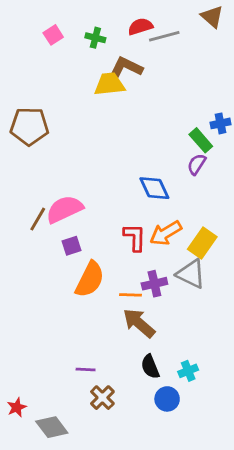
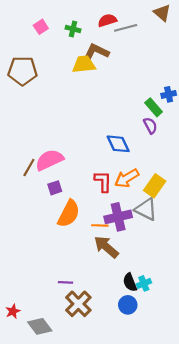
brown pentagon: (29, 126) -> (23, 71), moved
purple semicircle: (197, 164) -> (150, 126), turned 119
purple cross: (154, 284) -> (118, 217), size x1.4
black semicircle: (150, 367) -> (130, 282), moved
brown cross: (102, 398) -> (78, 304), size x1.4

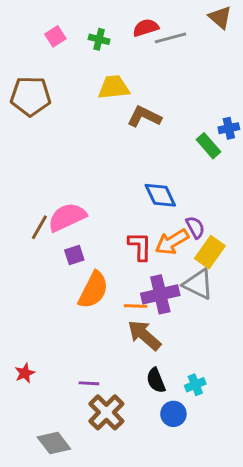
brown L-shape: (97, 51) -> (144, 117), moved
purple semicircle: (150, 126) -> (195, 227), moved
black semicircle: (130, 282) -> (156, 380), moved
red star: (13, 311) -> (25, 373), moved

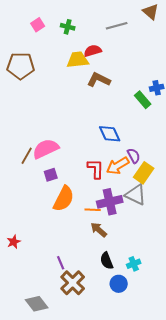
red semicircle: (146, 28) -> (93, 51), moved
brown arrow: (144, 335) -> (99, 230), size x0.7
red star: (25, 373) -> (14, 242), moved
purple line: (89, 383) -> (61, 263), turned 64

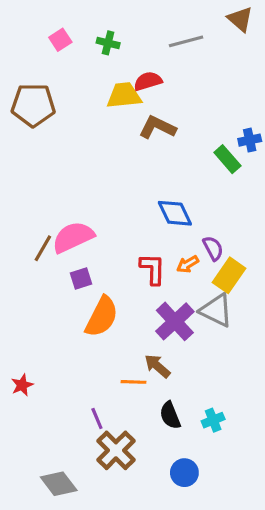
orange arrow: (118, 166) -> (188, 264), size x0.6
purple cross: (110, 202) -> (175, 321), turned -30
orange line: (93, 210) -> (134, 382), moved
blue circle: (119, 284) -> (184, 473), moved

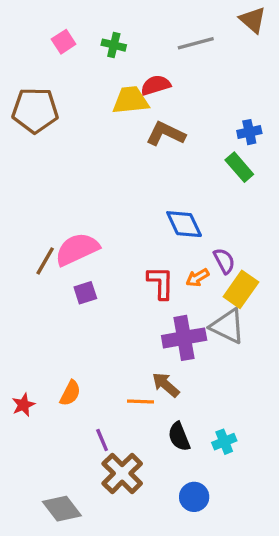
blue cross: (250, 140) -> (249, 132), moved
orange semicircle: (102, 317) -> (70, 393), moved, size x0.6
purple cross: (175, 321) -> (184, 338), turned 33

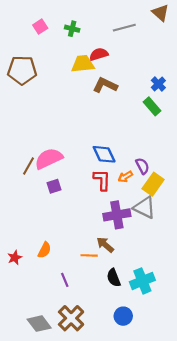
blue cross: (249, 132) -> (158, 84), turned -32
blue diamond: (184, 224) -> (104, 154), moved
cyan cross: (224, 442) -> (142, 281), size x1.6
brown cross: (122, 473) -> (71, 318), moved

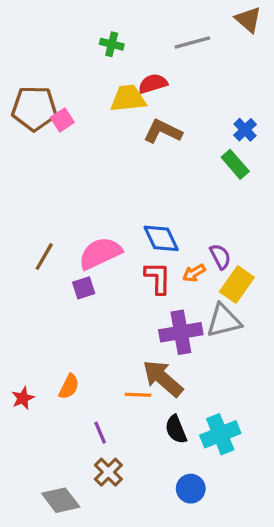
pink square: (40, 27) -> (62, 120), moved
pink semicircle: (49, 159) -> (100, 253), moved
gray triangle: (145, 208) -> (224, 321), turned -40
brown arrow: (105, 245) -> (163, 378), size x1.5
brown cross: (71, 318) -> (108, 472), moved, size x0.7

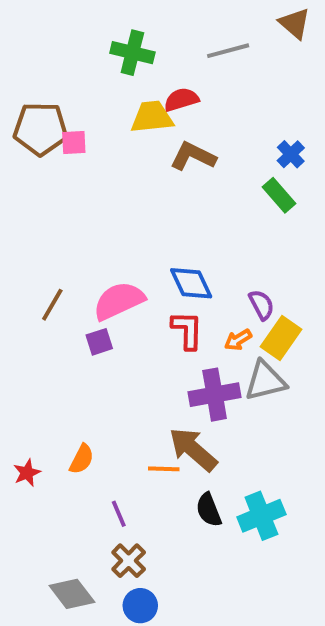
green cross: (112, 44) -> (132, 53), size x1.5
pink square: (62, 120) -> (74, 143), turned 30
orange arrow: (194, 273) -> (238, 340), moved
blue circle: (191, 489) -> (140, 606), moved

